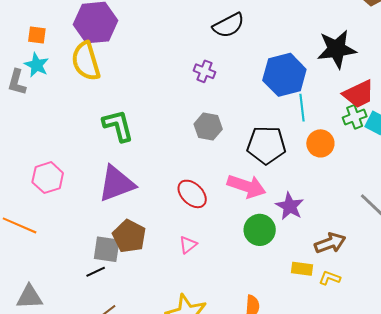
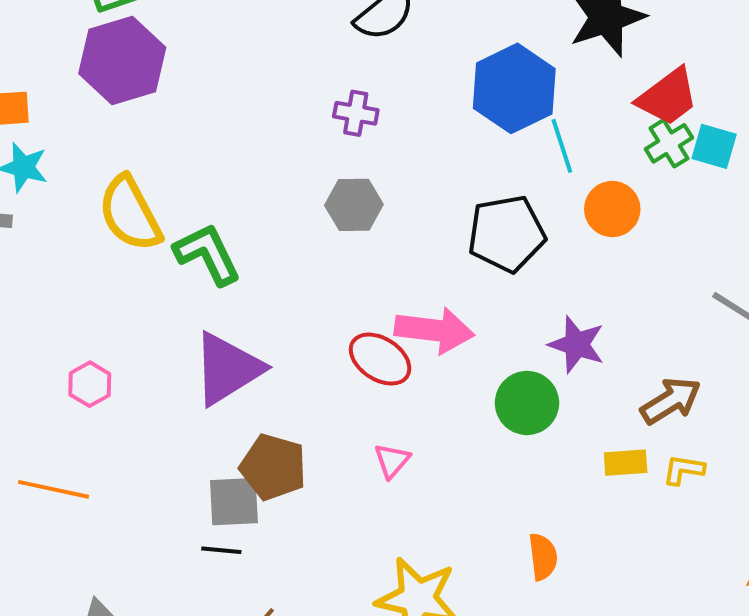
yellow semicircle: (86, 61) -> (130, 214), moved
gray hexagon: (208, 127) -> (354, 205), moved
pink hexagon: (48, 178) -> (90, 384), size x0.7
pink arrow: (247, 186) -> (434, 330), moved
black line: (96, 272) -> (221, 550), turned 42

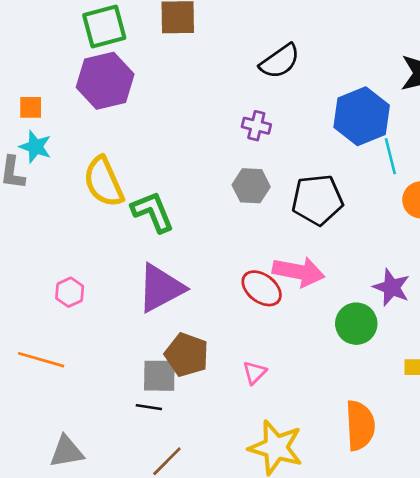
black pentagon: (507, 234) -> (317, 200), moved
pink triangle: (392, 461) -> (255, 373), moved
orange semicircle: (543, 557) -> (360, 425), size x1.6

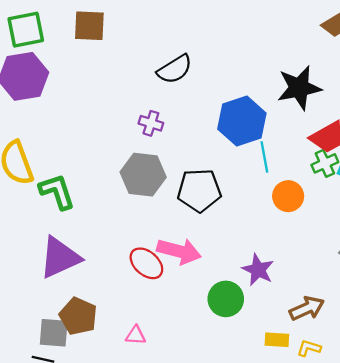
gray hexagon: (251, 186) -> (143, 175), size x1.4
pink triangle: (255, 373) -> (136, 335), turned 45

